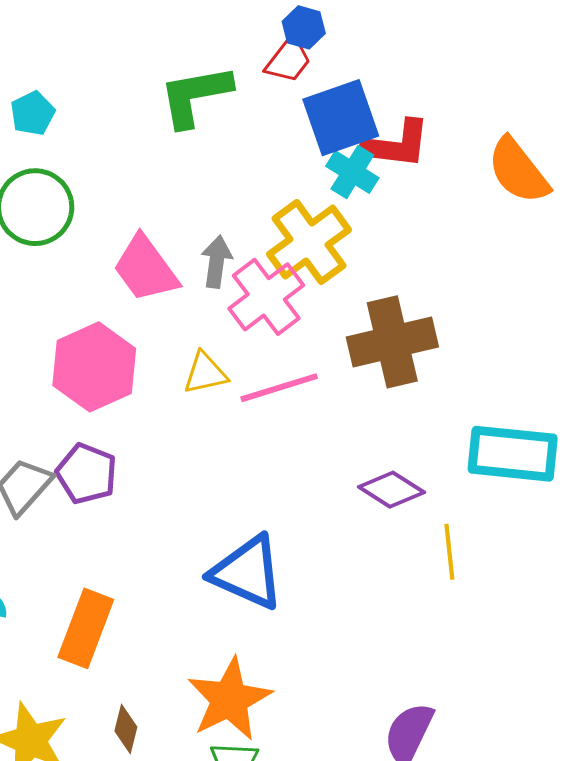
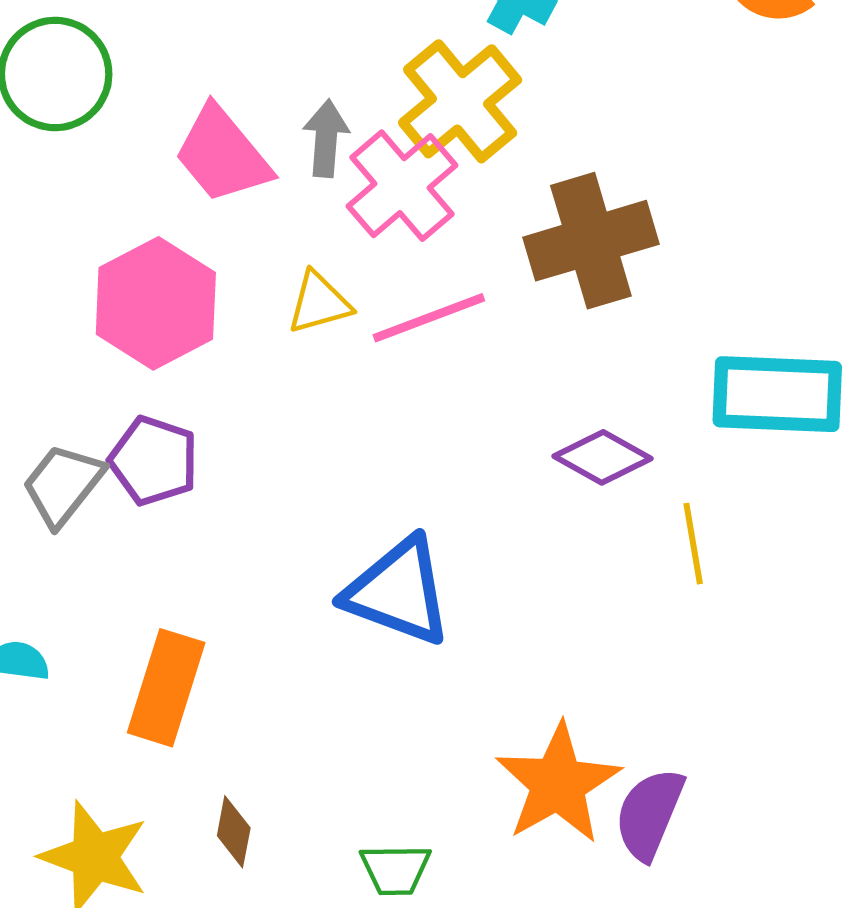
orange star: (229, 699) -> (558, 784), moved

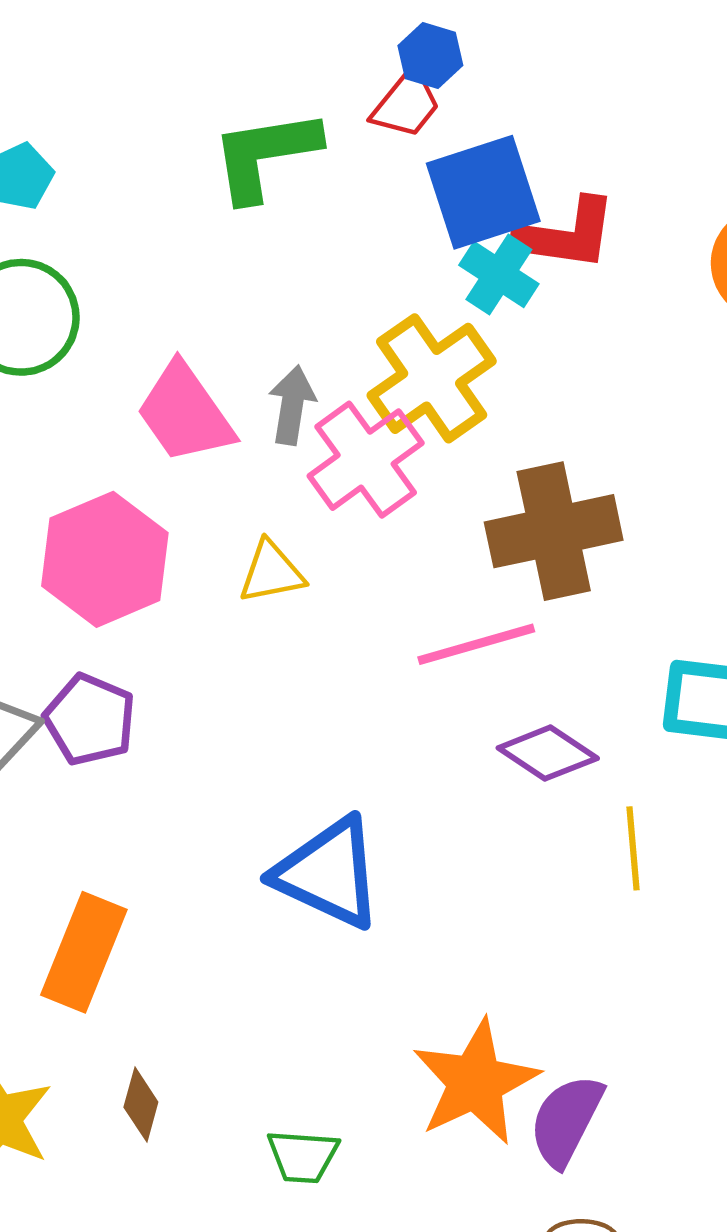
pink line: (429, 318) -> (476, 644), moved

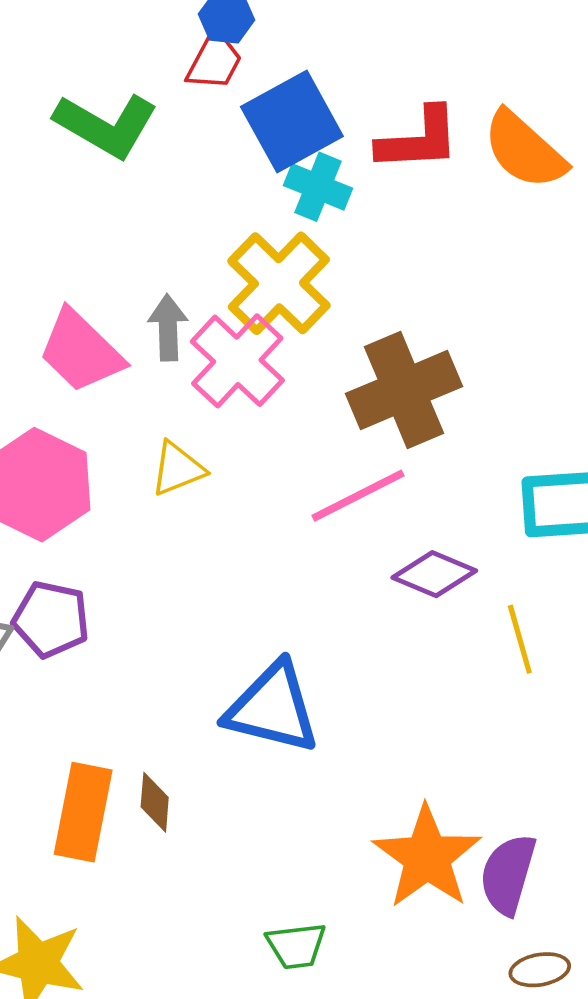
green L-shape: (265, 155) -> (106, 125), turned -130
red L-shape: (566, 234) -> (419, 139), moved
brown diamond: (141, 1105) -> (155, 802), moved

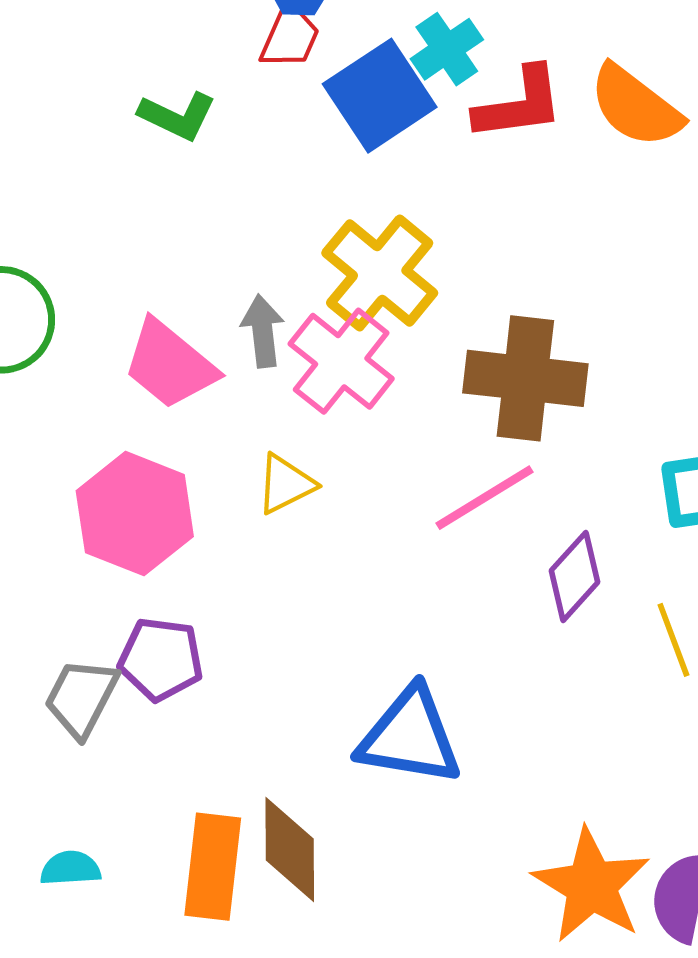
green L-shape: (106, 125) -> (177, 116), size x0.7
cyan cross: (318, 187) -> (447, 49), moved, turned 38
brown cross: (404, 390) -> (525, 378), turned 34
purple diamond: (434, 574) -> (575, 576), turned -66
brown diamond: (155, 802) -> (290, 850), size x1.6

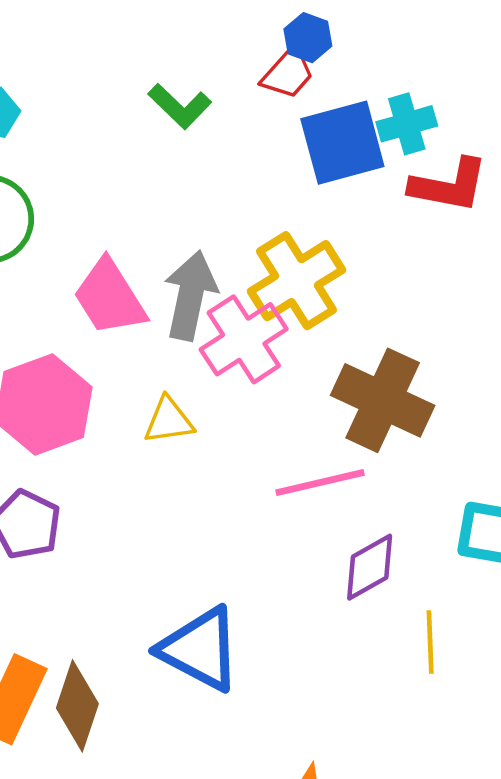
gray arrow: (263, 331) -> (190, 295), size x1.5

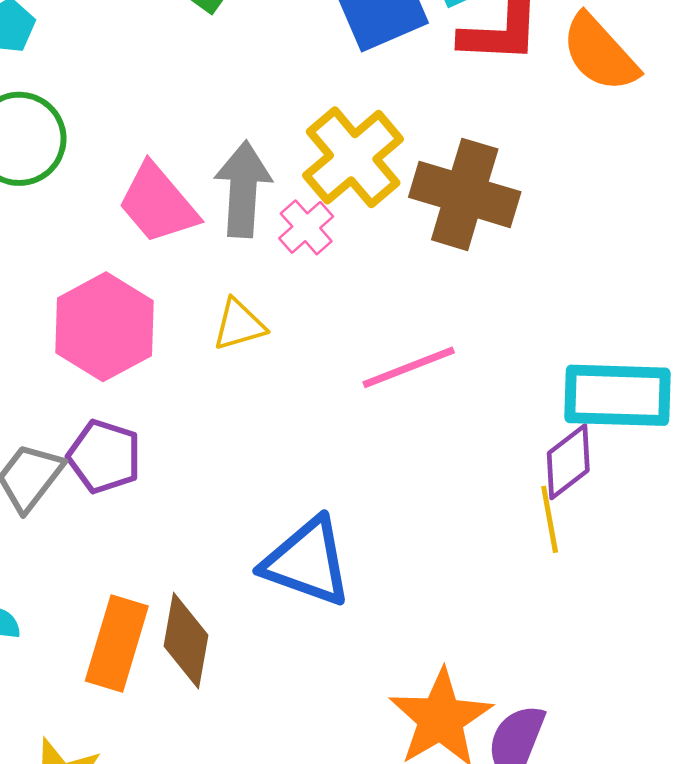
pink cross: (244, 339) -> (306, 227), size x0.6
brown cross: (383, 400) -> (465, 194), moved
purple diamond: (370, 567) -> (568, 462), moved

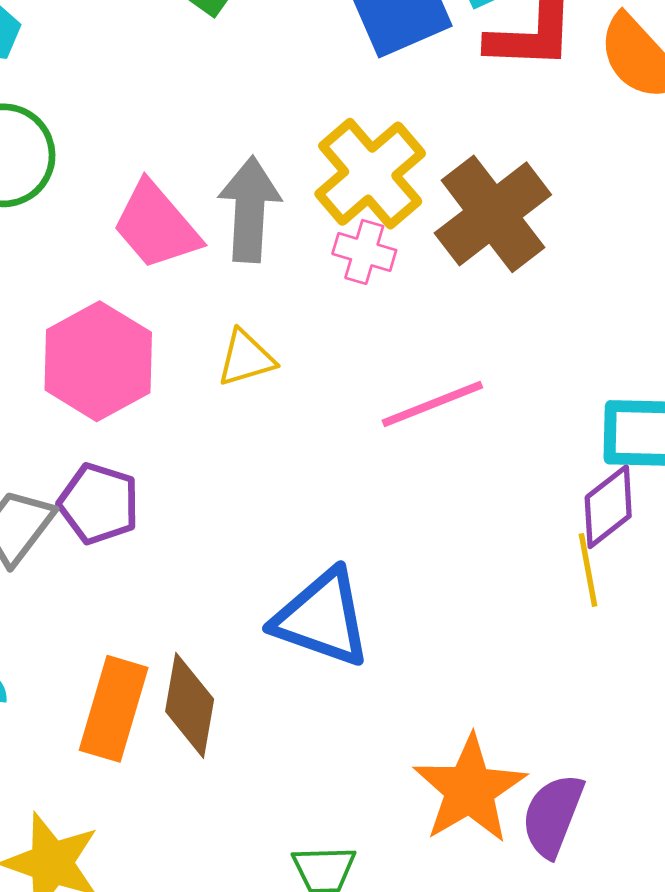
brown cross: (465, 194) -> (493, 214), turned 36
pink cross: (306, 227) -> (364, 252), moved, turned -32

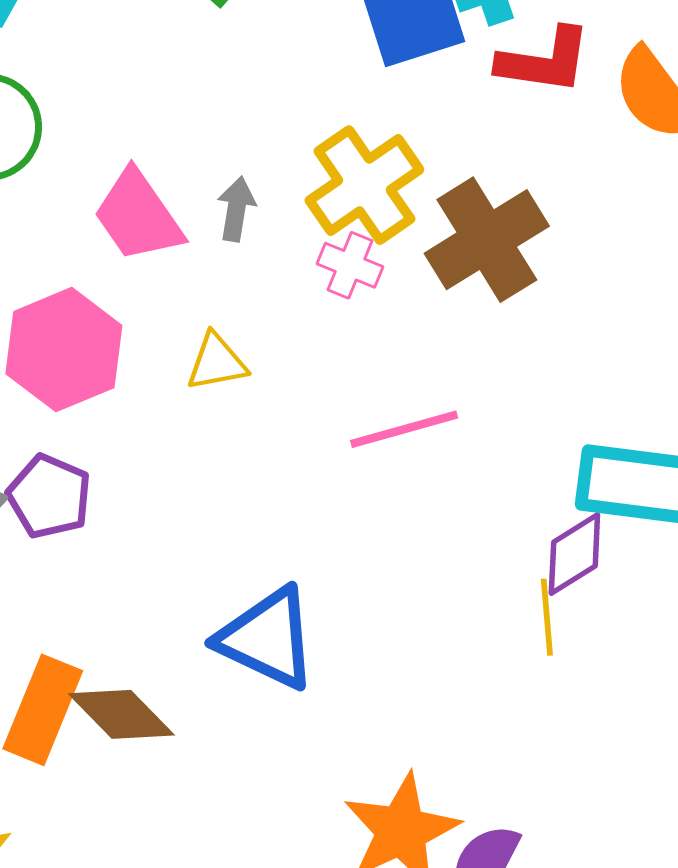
gray arrow: (250, 209) -> (236, 209), size x0.6
brown diamond: (190, 705) -> (121, 714), turned -60

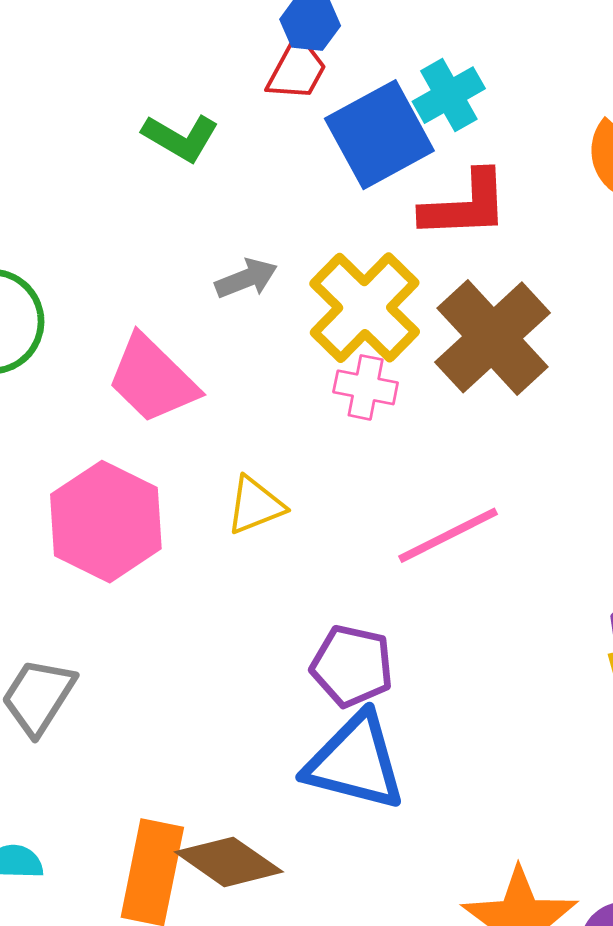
red L-shape: (544, 61) -> (465, 205), moved
gray arrow: (236, 209) -> (246, 278), moved, turned 70
purple pentagon: (49, 496) -> (352, 666), moved

